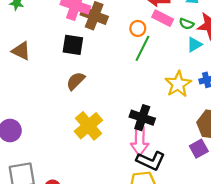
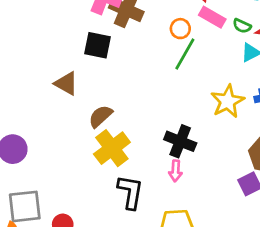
brown triangle: (21, 51) -> (66, 83), moved
brown semicircle: (76, 81) -> (100, 116), moved
pink arrow: (140, 141) -> (175, 171), size x0.6
black L-shape: (151, 161) -> (130, 192), moved, turned -108

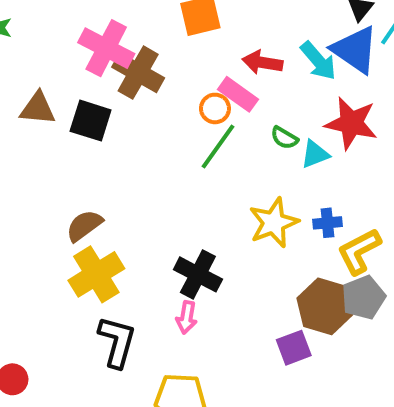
pink rectangle: (212, 17) -> (238, 94), moved
green semicircle: (242, 26) -> (284, 138), moved
brown triangle: (66, 83) -> (38, 108), moved, turned -30

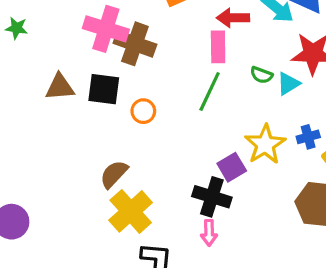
pink rectangle: (238, 94) -> (218, 47), turned 64
orange circle: (215, 108) -> (143, 111), moved
purple square: (294, 348) -> (232, 167), moved

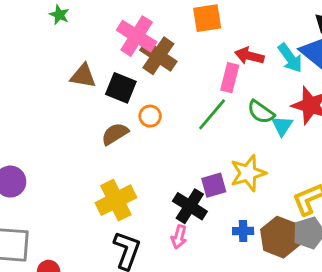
green semicircle: (261, 75) -> (261, 112), size x1.4
cyan triangle: (288, 84) -> (282, 126), turned -40
blue cross: (308, 137) -> (243, 231), moved
brown semicircle: (114, 174) -> (115, 134), moved

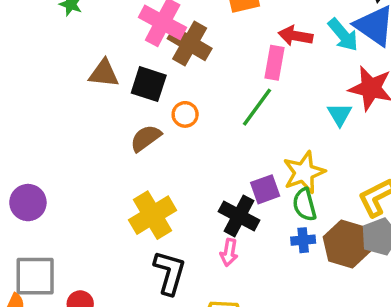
green semicircle: (261, 112) -> (305, 205), moved, turned 44

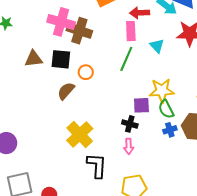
cyan triangle: (340, 114) -> (157, 46), moved
yellow star: (304, 172) -> (162, 91), turned 30
purple square: (265, 189) -> (141, 105), turned 30
black cross: (239, 216) -> (130, 124), size x0.7

